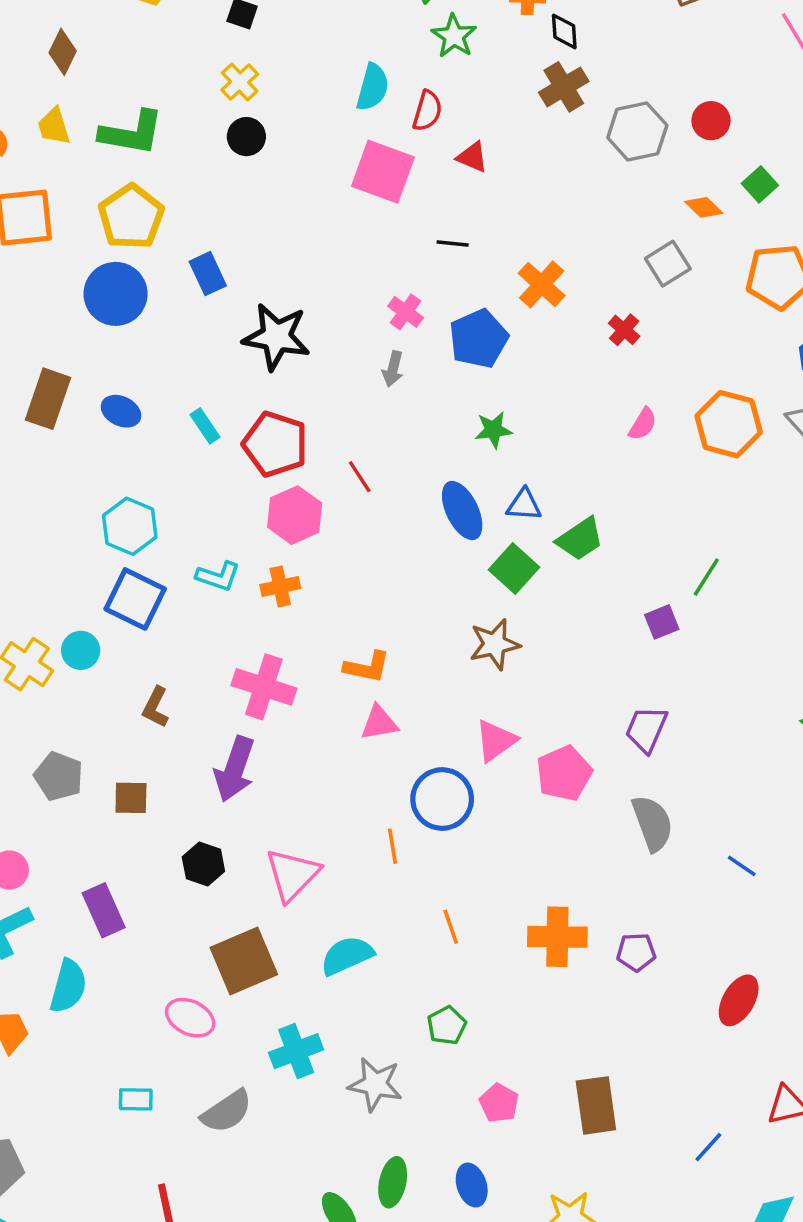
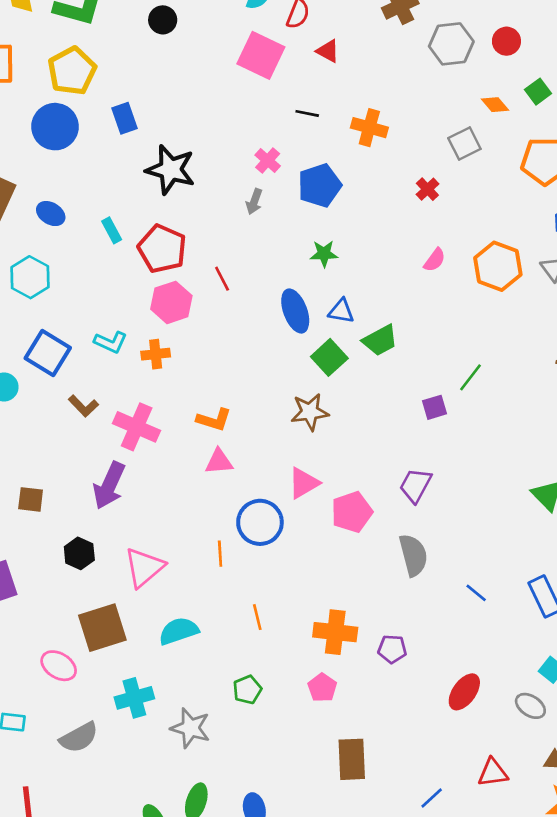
orange cross: (542, 284) -> (369, 128), moved, turned -32
cyan hexagon: (130, 526) -> (30, 277), moved
brown L-shape: (156, 707) -> (83, 406), moved, turned -76
pink pentagon: (499, 1103) -> (322, 688), moved

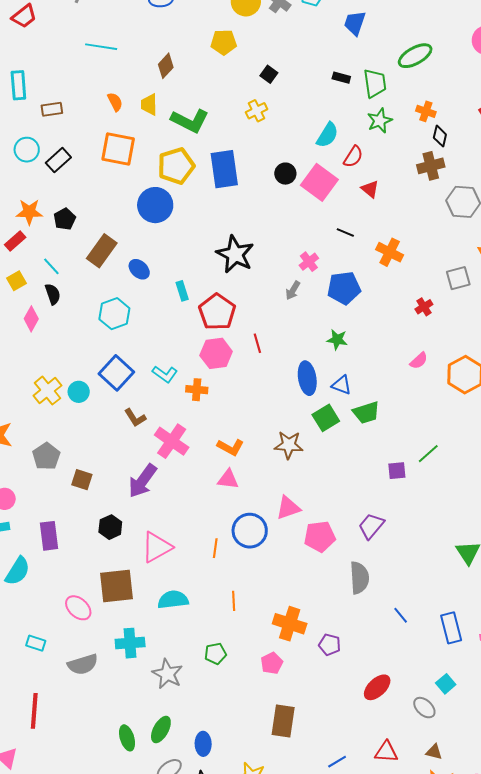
black circle: (163, 20) -> (285, 174), moved
blue rectangle: (124, 118) -> (224, 169), moved, size x1.6
brown star: (310, 412) -> (289, 445), moved

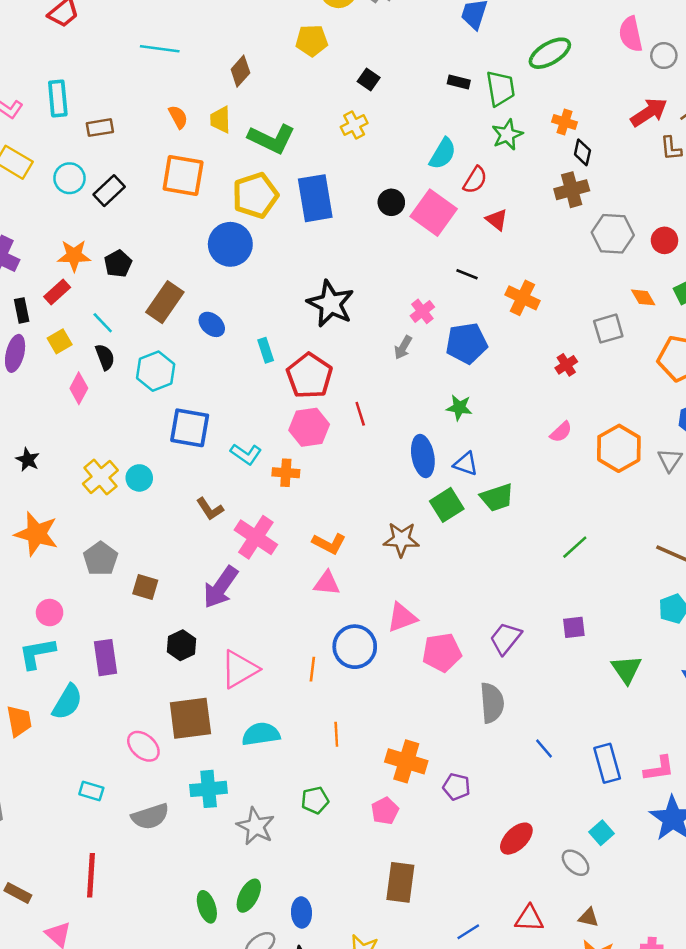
cyan hexagon: (114, 314) -> (156, 371), moved
blue square: (116, 373) -> (190, 428), moved, turned -32
purple square: (397, 471) -> (574, 627), moved

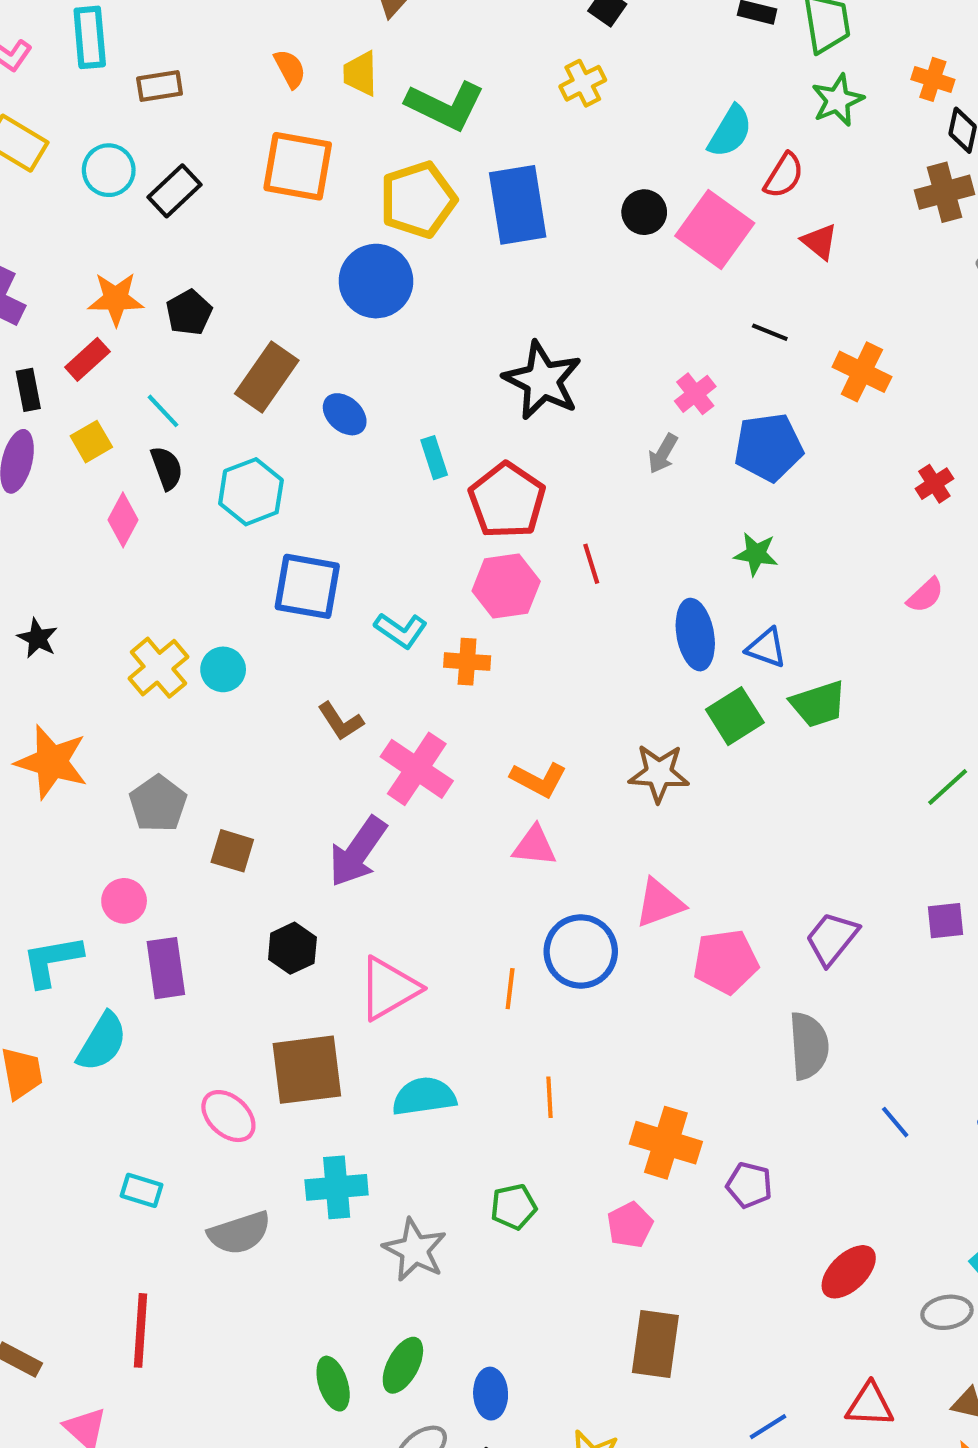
pink circle: (50, 613) -> (124, 901), moved
gray ellipse: (576, 863) -> (947, 1312), turned -52

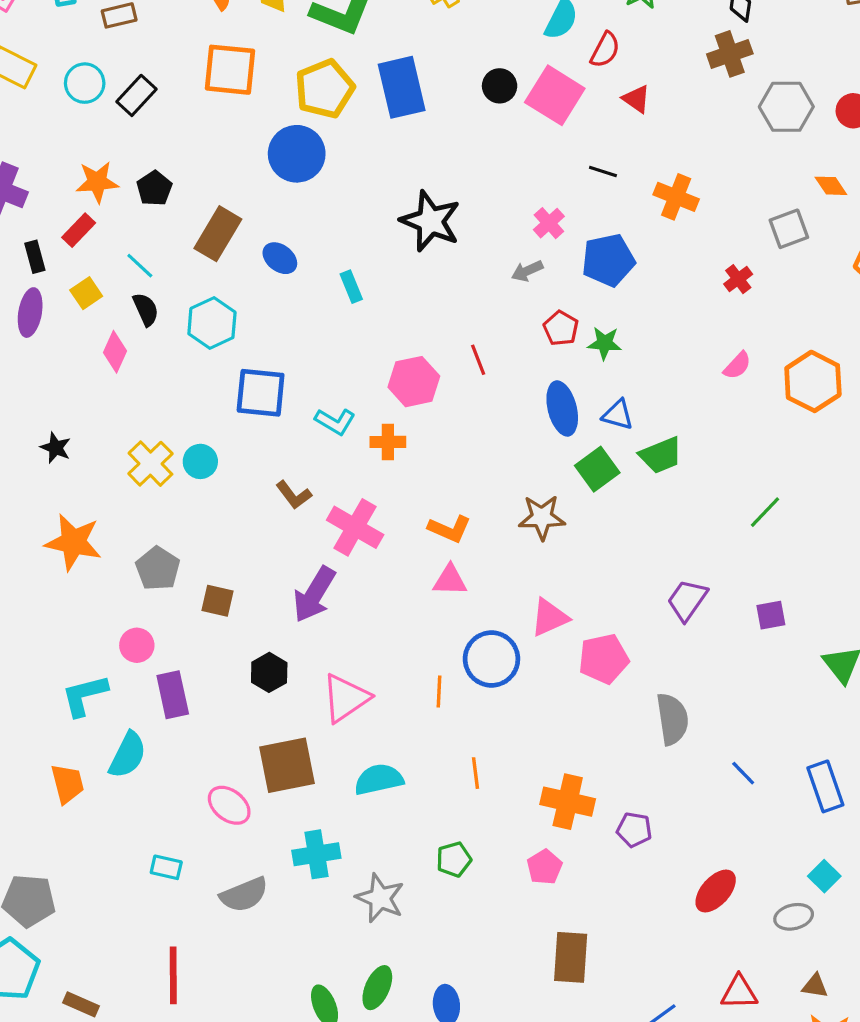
gray arrow: (663, 454) -> (527, 271), turned 40
red pentagon: (507, 500) -> (561, 328), moved, size x0.6
purple trapezoid: (832, 938) -> (687, 600), moved

